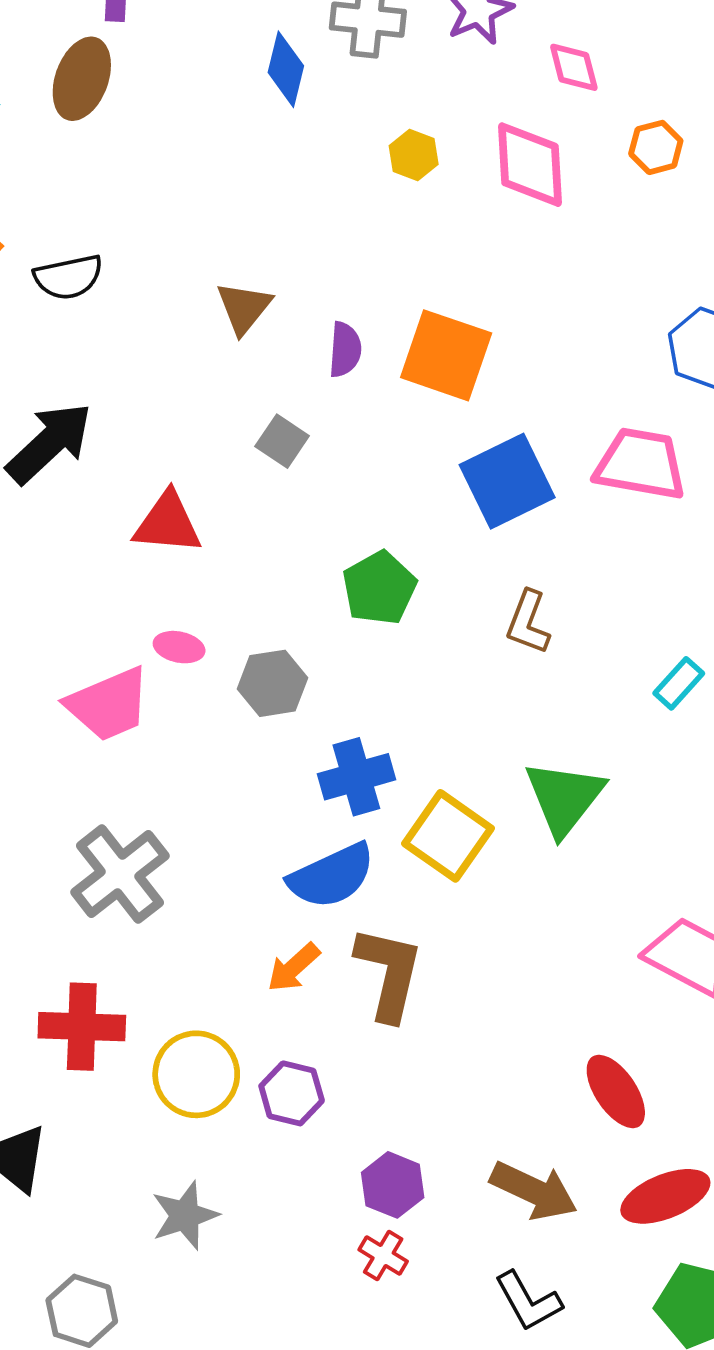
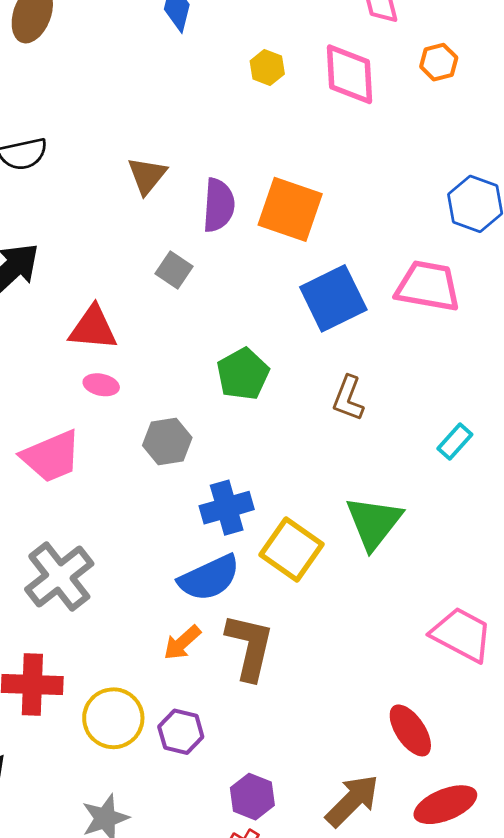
purple semicircle: (345, 350) -> (219, 205), size x1.4
pink ellipse: (179, 647) -> (101, 385), moved
brown arrow: (534, 1191) -> (352, 801), turned -70

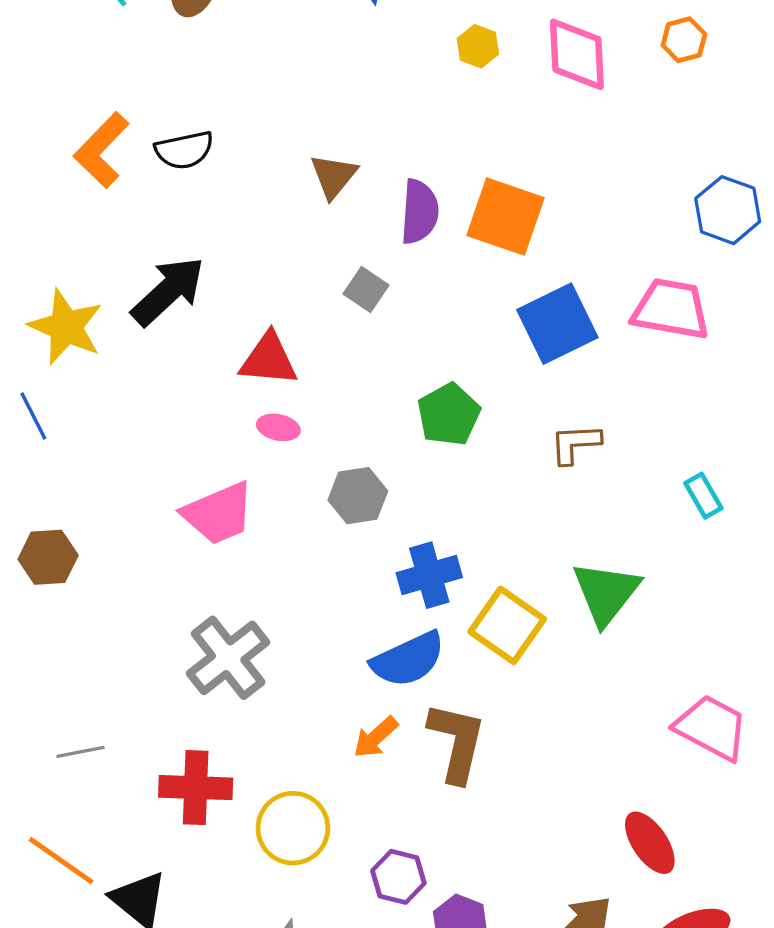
brown L-shape: (348, 398) -> (575, 444), turned 66
cyan rectangle: (455, 441) -> (703, 496), turned -72
purple hexagon: (181, 732) -> (398, 877), moved

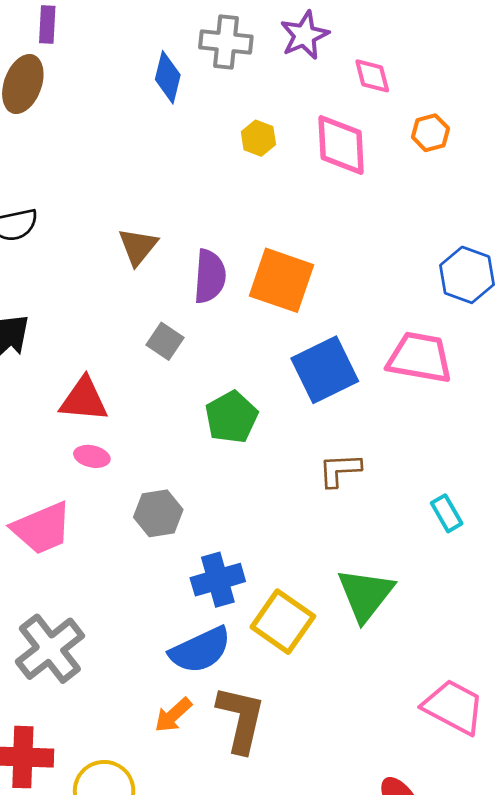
green pentagon: (449, 414) -> (231, 417), moved

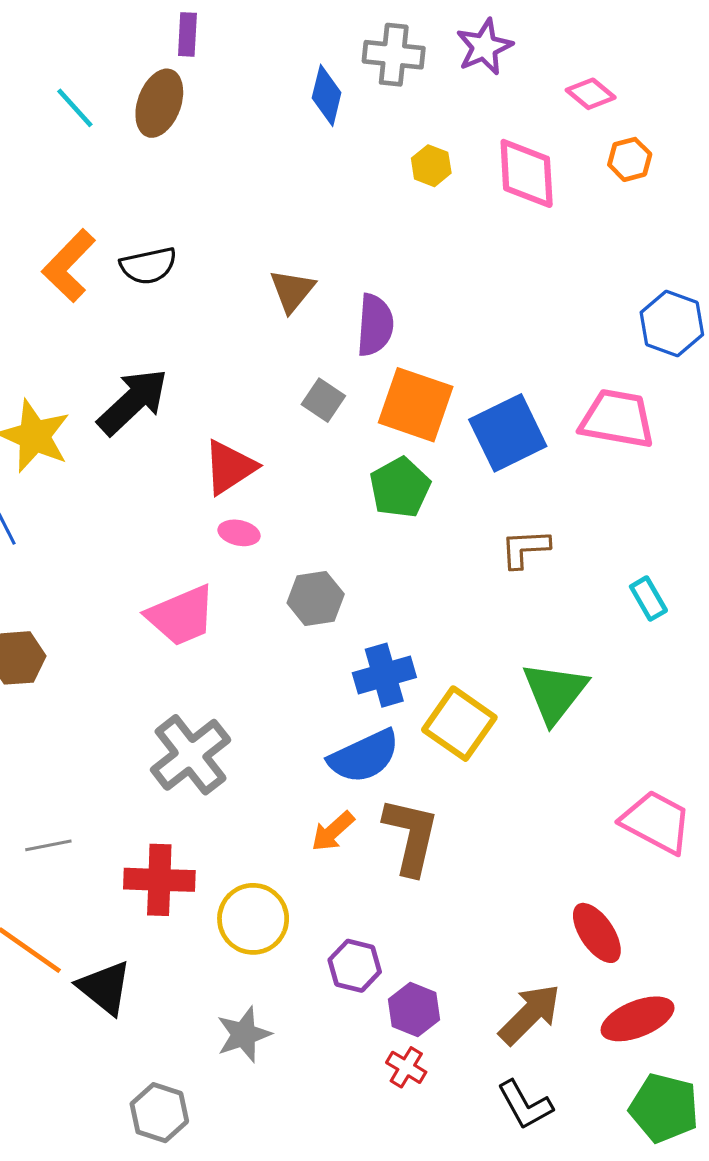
pink diamond: (372, 76) -> (591, 94), moved, turned -36
orange square: (281, 280) -> (416, 405), moved
red triangle: (84, 400) -> (230, 467), turned -38

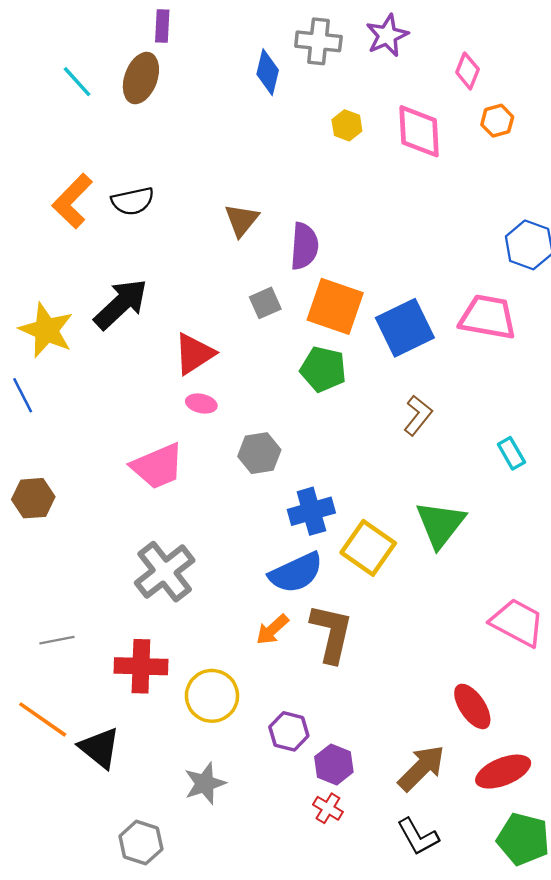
pink diamond: (591, 94) -> (468, 71), turned 72
gray square: (323, 400) -> (265, 303), turned 32
green pentagon: (400, 488) -> (323, 369), turned -30
brown L-shape: (525, 549) -> (418, 415), turned 132

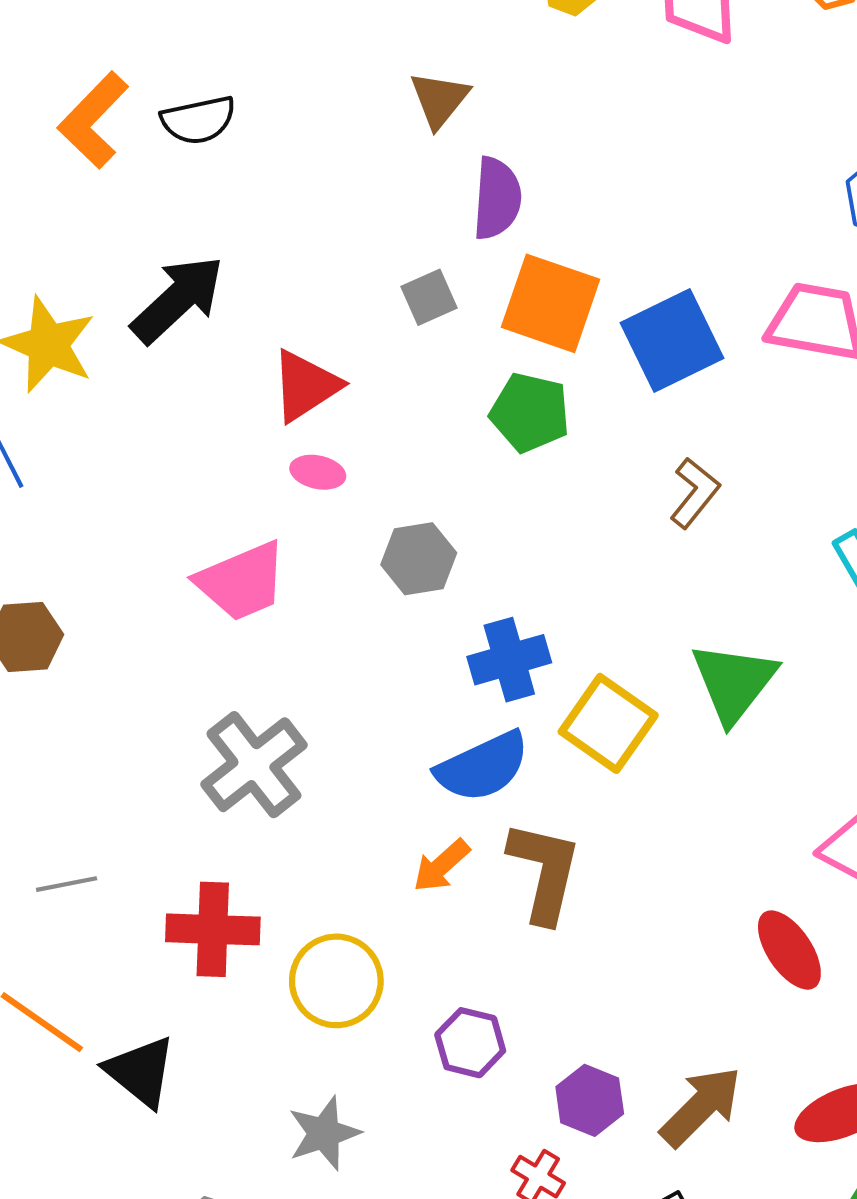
brown triangle: (242, 220) -> (439, 99), moved
red ellipse: (472, 706) -> (789, 950), moved
purple hexagon: (334, 764) -> (590, 1100), moved

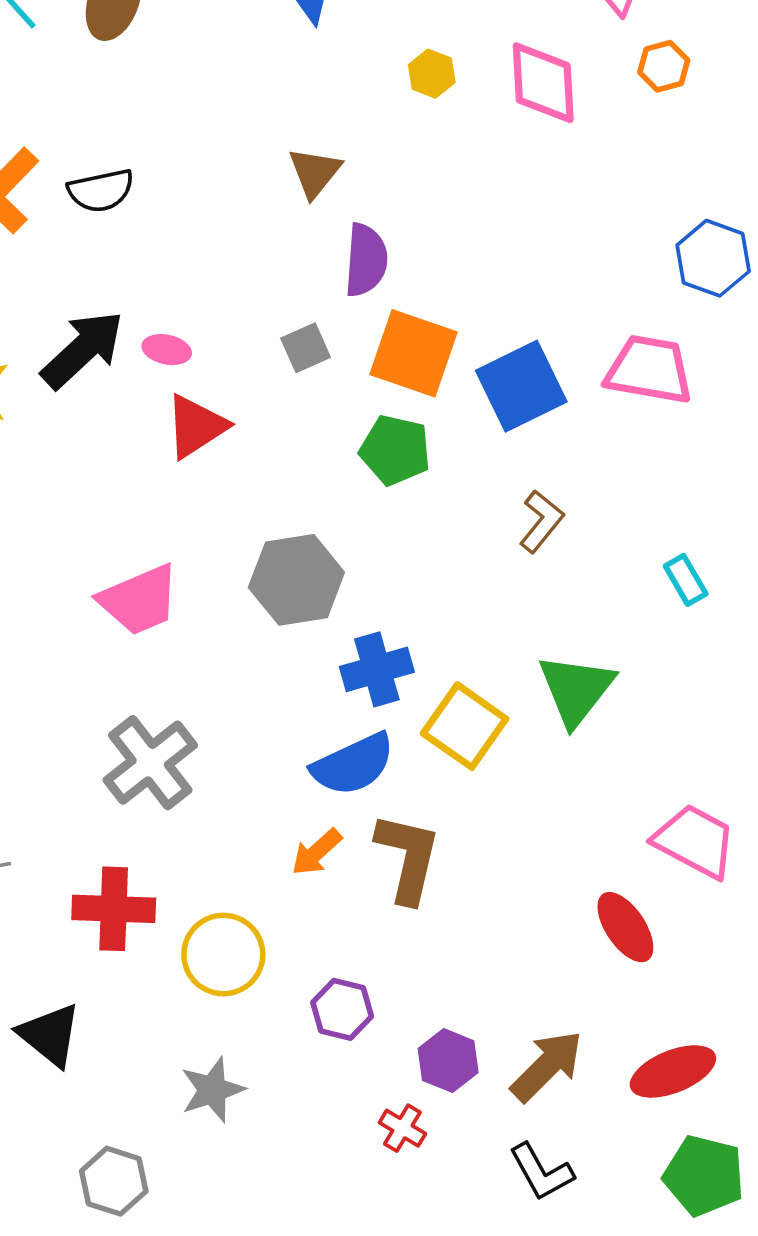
pink ellipse: (318, 472) -> (167, 350), moved
gray hexagon: (419, 559) -> (296, 580), size x1.4

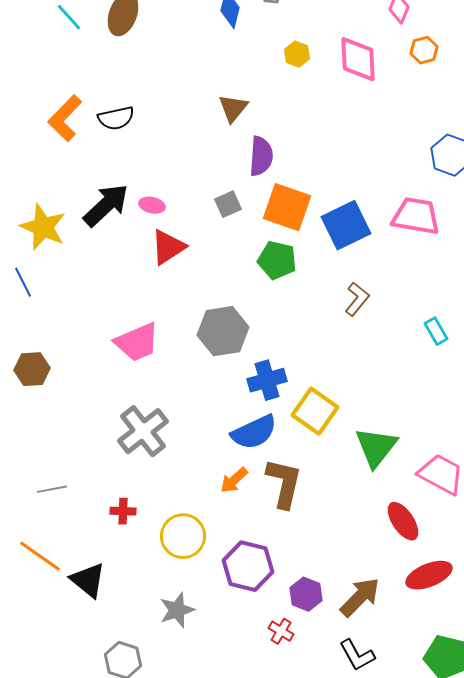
green triangle: (576, 690) -> (376, 447), moved
red cross: (114, 909) -> (123, 511), size x0.6
purple hexagon: (342, 1009) -> (248, 566), size x1.5
red ellipse: (673, 1071) -> (429, 575), moved

